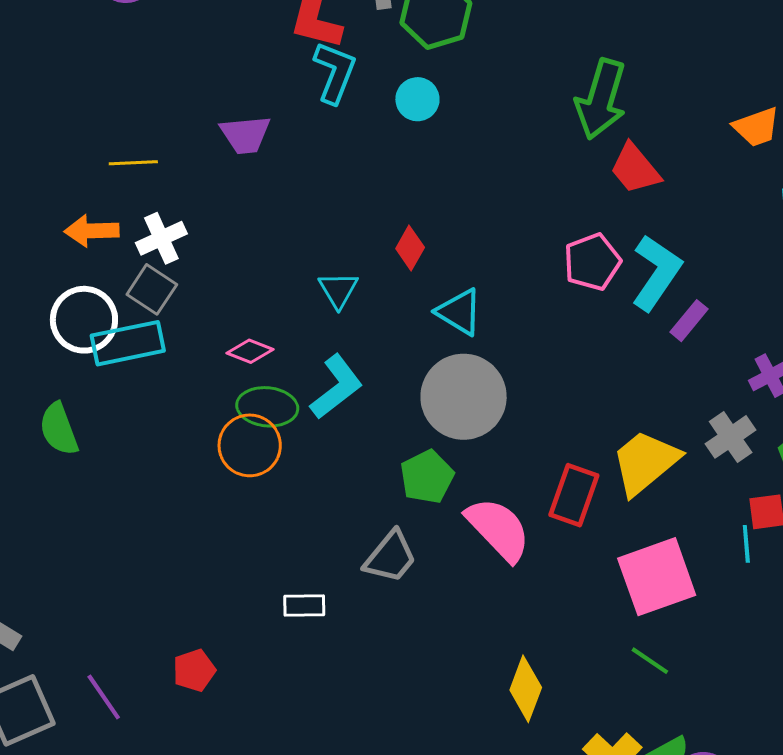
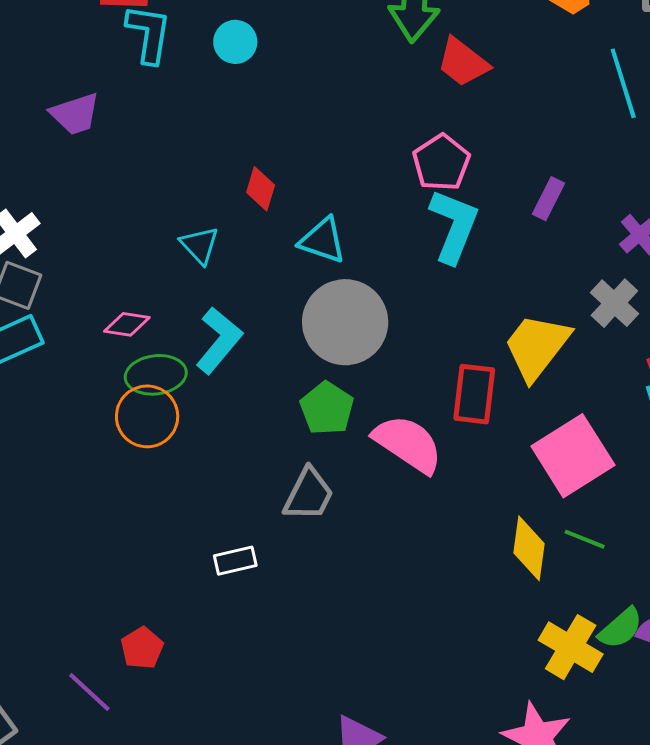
cyan L-shape: (656, 273) -> (454, 226), moved
yellow diamond: (526, 689) -> (529, 548), moved
purple line: (104, 697) -> (89, 692), moved

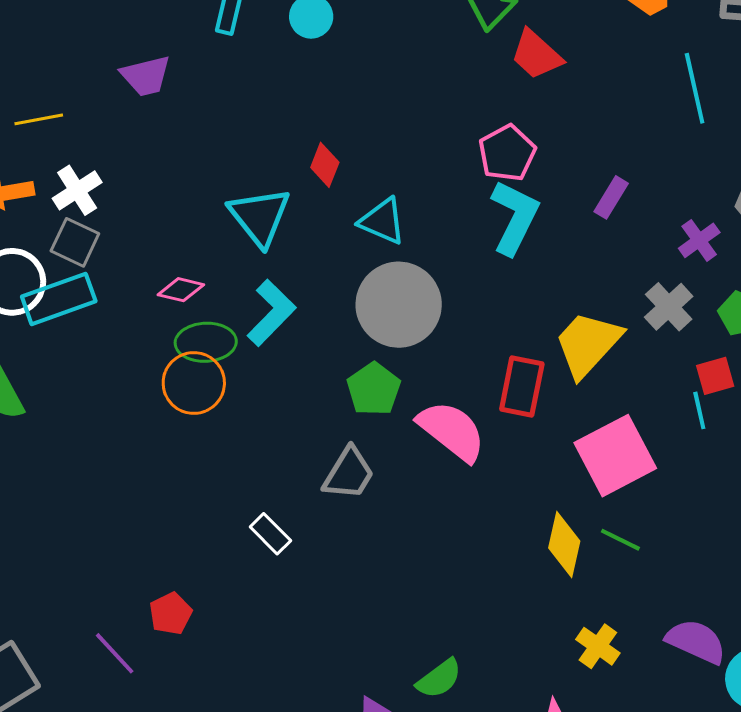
cyan triangle: (200, 245) -> (260, 216), size x1.6
white rectangle: (235, 561) -> (270, 534), turned 54
green semicircle: (621, 628) -> (439, 679), moved
yellow cross: (571, 647) -> (598, 646), size x0.7

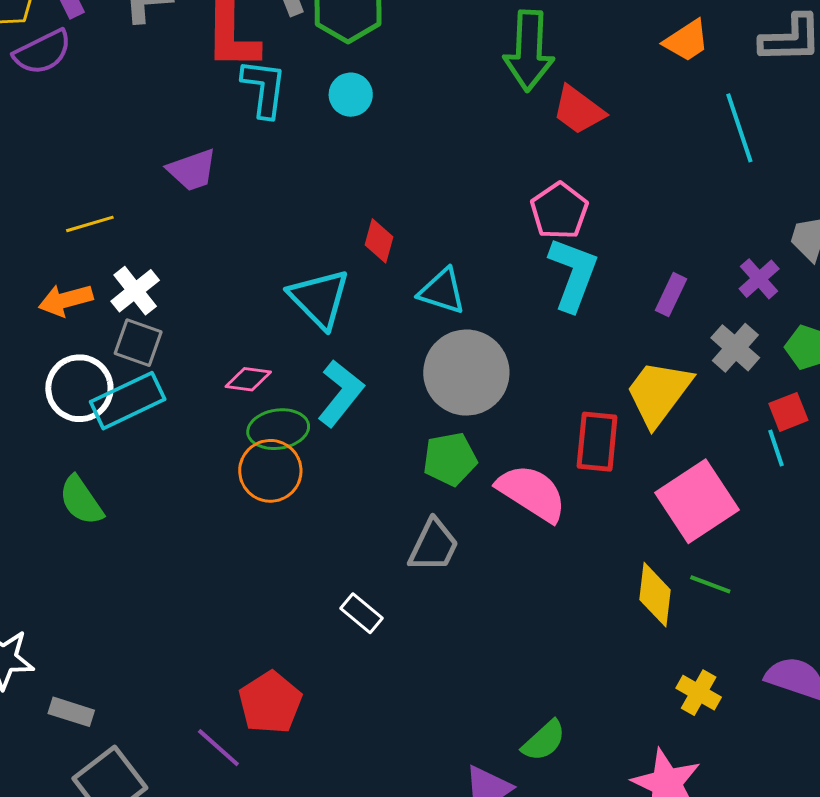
purple rectangle: (611, 197) -> (671, 295), moved
green pentagon: (374, 389) -> (450, 459), turned 30
red pentagon: (171, 614) -> (270, 703), size x1.5

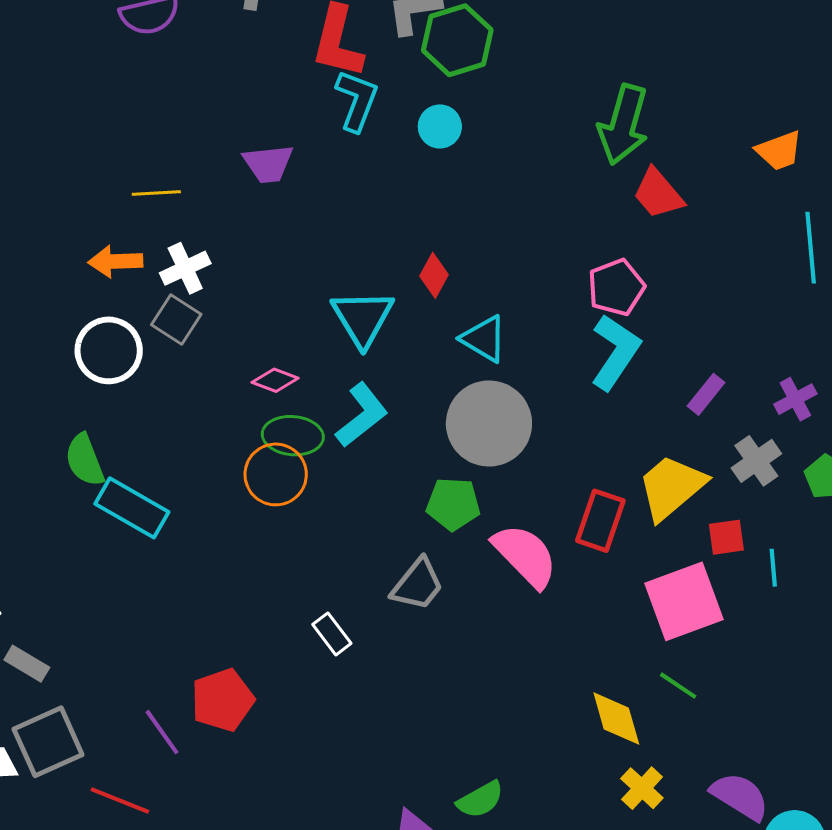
cyan rectangle: (128, 401) -> (132, 508), moved, turned 42
red square: (788, 412) -> (726, 537), moved
yellow diamond: (655, 595) -> (616, 718), moved, turned -36

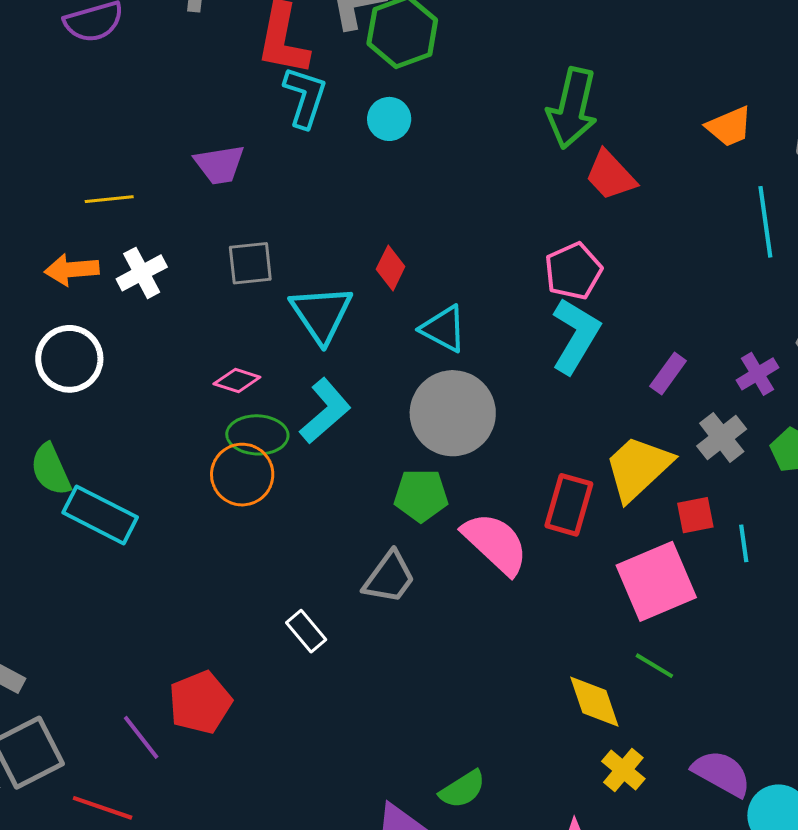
gray square: (176, 319) -> (250, 263), moved, turned -36

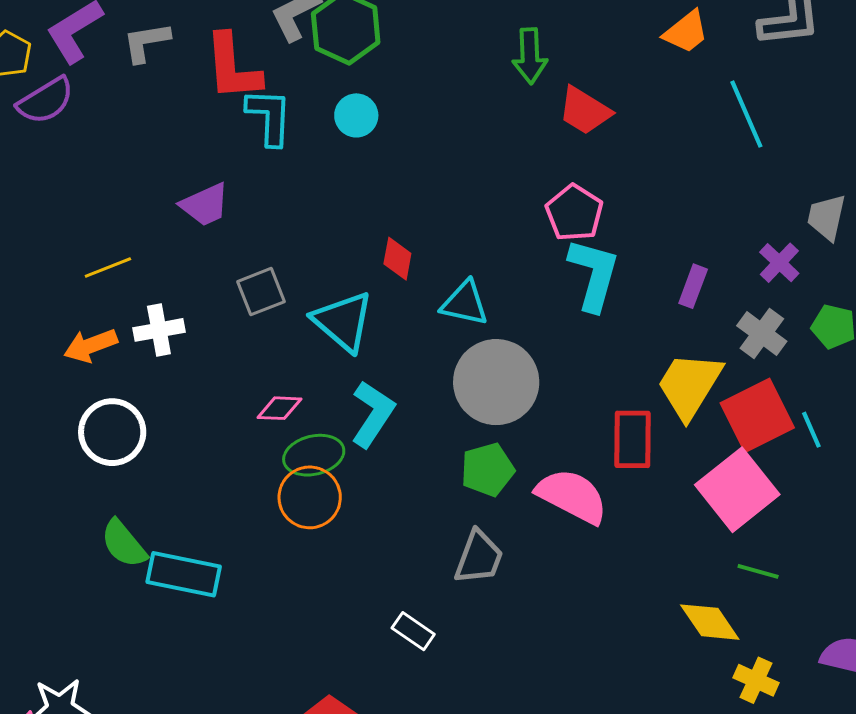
green arrow: (572, 108) -> (530, 56), size x0.7
white cross: (142, 273) -> (159, 330), turned 33
red square: (695, 515) -> (757, 415), size x1.8

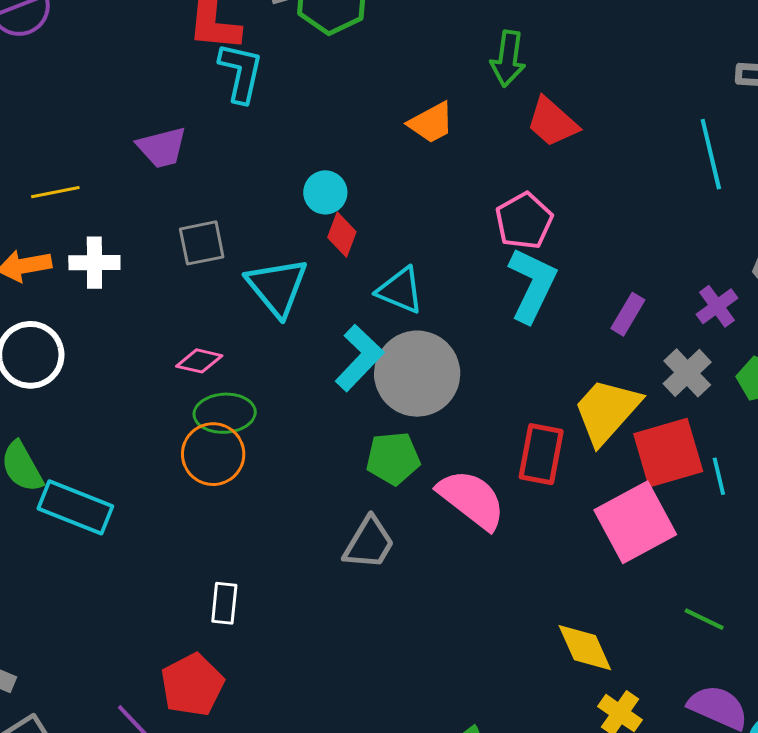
orange trapezoid: (686, 32) -> (431, 123), moved
cyan circle: (356, 115) -> (325, 192), moved
cyan L-shape: (373, 414) -> (359, 358), moved
green line: (758, 571) -> (704, 619), moved
white rectangle: (413, 631) -> (224, 603), moved, turned 51

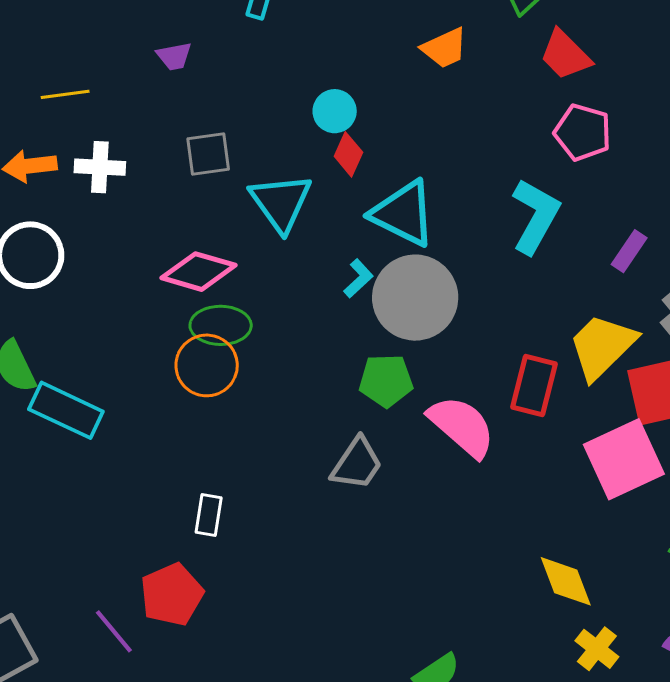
purple trapezoid: (162, 147) -> (174, 56), size x0.7
pink pentagon: (524, 221) -> (583, 132), moved, turned -30
cyan triangle: (400, 290) -> (403, 213), size x1.4
cyan L-shape: (359, 358) -> (358, 278), size x0.6
pink diamond: (199, 361) -> (198, 272), size x1.6

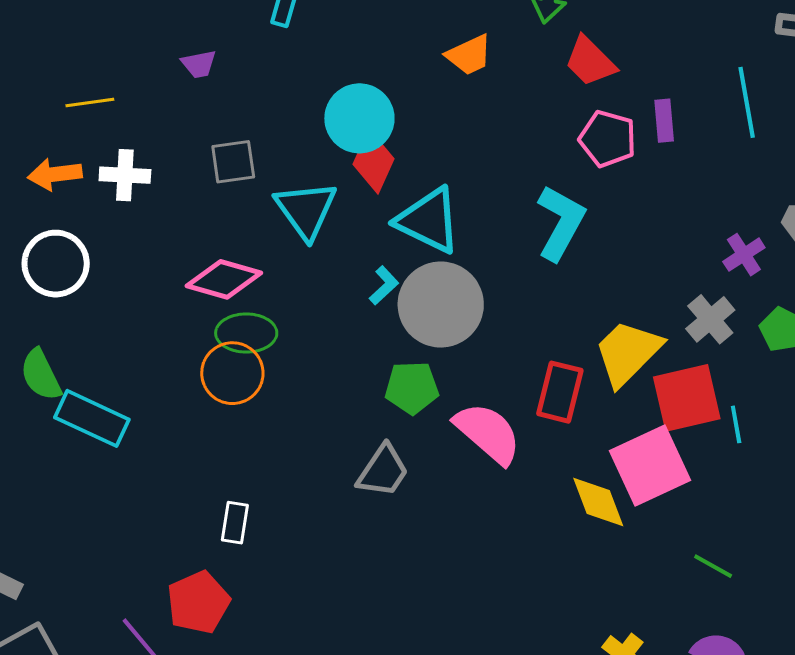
cyan circle: (335, 111) -> (359, 118), size x1.6
red diamond: (348, 154) -> (374, 161), size x1.4
purple rectangle: (629, 251) -> (664, 121), moved, turned -39
yellow diamond: (566, 581) -> (598, 502), moved

